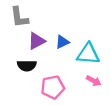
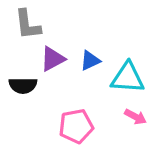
black semicircle: (27, 66) -> (23, 86), moved

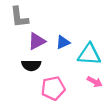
black semicircle: (23, 86) -> (31, 65), moved

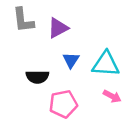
purple triangle: (37, 41) -> (58, 28), moved
blue triangle: (63, 42) -> (71, 60), moved, turned -32

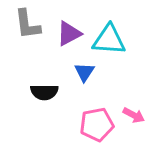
cyan triangle: (106, 64) -> (109, 40), moved
pink pentagon: (63, 104) -> (97, 124), moved

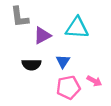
purple triangle: (69, 34) -> (42, 35), moved
blue triangle: (84, 72) -> (63, 61), moved

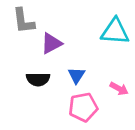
cyan triangle: (77, 28) -> (115, 32), moved
pink arrow: (94, 81) -> (119, 89), moved

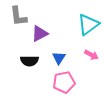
cyan triangle: (115, 32) -> (88, 24), turned -40
pink arrow: (119, 89) -> (91, 55), moved

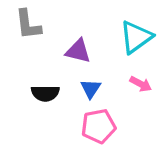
purple triangle: (40, 34) -> (78, 51), moved, turned 42

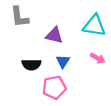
cyan triangle: (136, 37) -> (94, 26), turned 45
pink pentagon: (98, 126) -> (54, 87), moved

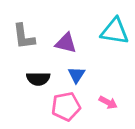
gray L-shape: (19, 17) -> (24, 36), moved
pink arrow: (98, 58) -> (108, 102), moved

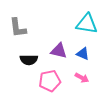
purple triangle: (66, 43) -> (59, 51), moved
blue triangle: (76, 75) -> (83, 54), moved, turned -40

